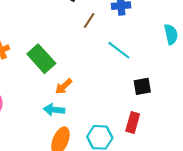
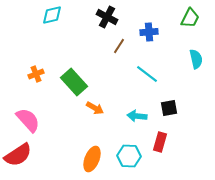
orange arrow: (64, 86) -> (95, 108), turned -108
cyan arrow: (54, 110) -> (137, 116), moved

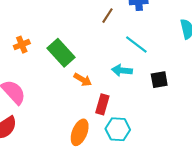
cyan arrow: (137, 116) -> (122, 70), moved
red rectangle: (160, 142) -> (102, 104), moved

